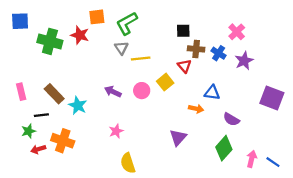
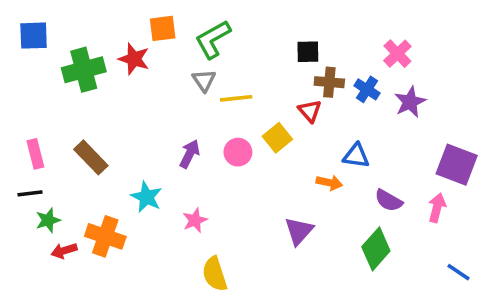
green cross: (50, 41) -> (84, 70), turned -30
purple arrow: (113, 92) -> (190, 154), turned 91
cyan star: (78, 105) -> (147, 197), moved
black line: (41, 115) -> (30, 193), moved
pink arrow: (252, 159) -> (437, 208), moved

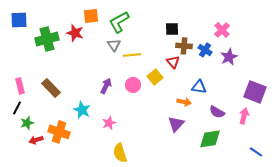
black line: (30, 193) -> (17, 108), turned -56
purple triangle: (299, 231) -> (176, 124), moved
green diamond: (376, 249) -> (210, 139), turned 40

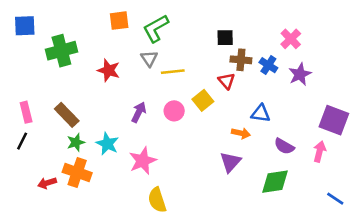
red star: (75, 33) -> (109, 70), moved
green star: (27, 123) -> (76, 142), moved
pink star: (109, 123) -> (143, 161), size x1.5

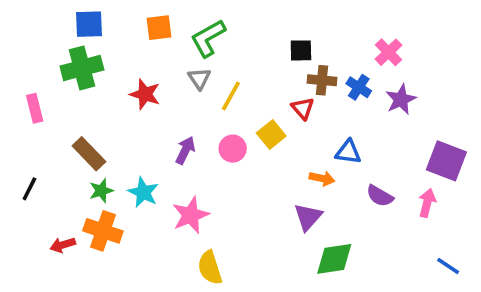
blue square: (25, 26) -> (89, 24), moved
yellow line: (173, 72) -> (231, 96), turned -55
pink rectangle: (26, 112) -> (35, 108), moved
green diamond: (275, 182) -> (334, 259), moved

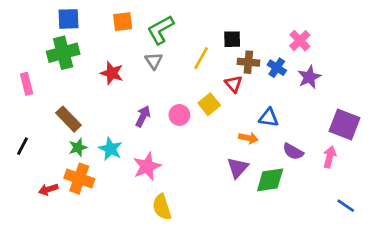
yellow line: (231, 96) -> (201, 58), moved
green diamond: (334, 259) -> (270, 180), moved

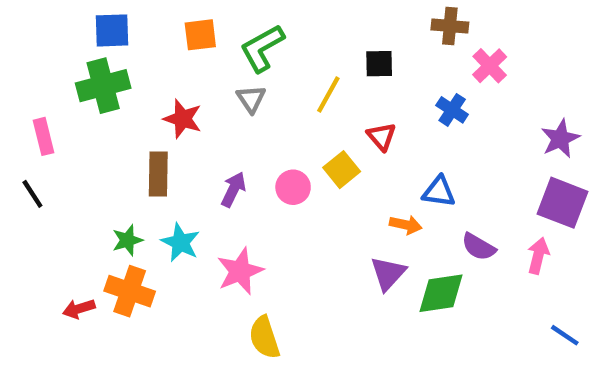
brown cross: (248, 62) -> (450, 26), moved
purple star: (309, 77) -> (560, 139), moved
brown rectangle: (68, 119) -> (158, 174), moved, turned 45
black line: (22, 146) -> (32, 194), moved, turned -60

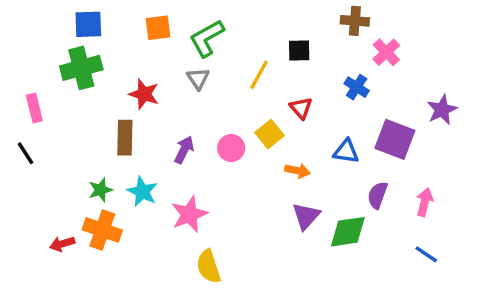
purple square: (563, 203) -> (395, 139), moved
orange arrow: (406, 225) -> (297, 171), moved
purple semicircle: (479, 247) -> (378, 195), turned 80
blue line: (565, 335) -> (426, 254), moved

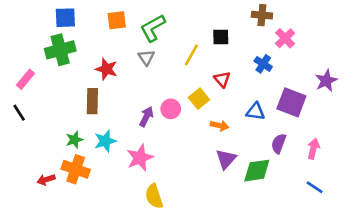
pink rectangle: (34, 108) -> (26, 79), turned 54
purple arrow: (184, 150) -> (146, 117), moved
cyan star: (142, 192) -> (105, 141), turned 30

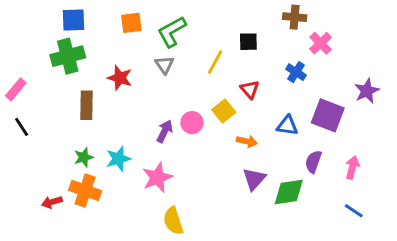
pink rectangle: (26, 79) -> (16, 89), moved
brown rectangle: (92, 101) -> (87, 105), moved

